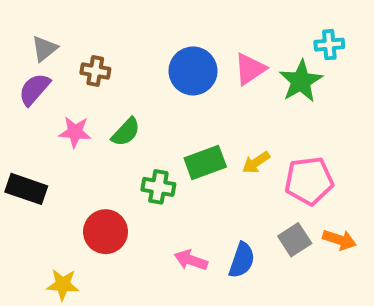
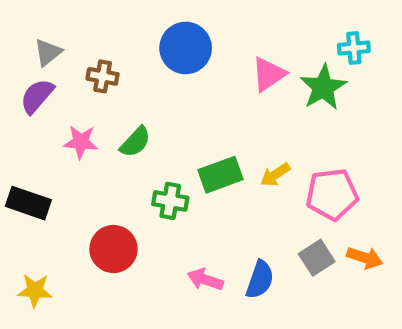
blue circle: (193, 71) -> (186, 48), moved
yellow star: (63, 285) -> (35, 290), moved

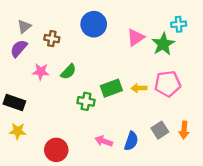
yellow arrow: (275, 175) -> (139, 88), turned 32
pink pentagon: (332, 194) -> (168, 84), moved
red circle: (113, 249) -> (56, 150), moved
orange arrow: (365, 258) -> (184, 130), turned 77
yellow star: (35, 290) -> (18, 131), moved

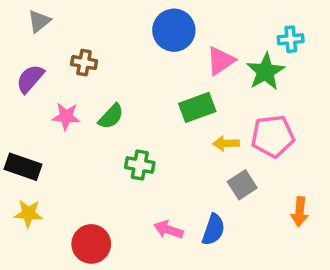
blue circle: (94, 24) -> (174, 30), moved
gray triangle: (24, 26) -> (39, 21), moved
green rectangle: (111, 88) -> (197, 107), moved
gray square: (160, 130) -> (242, 185), moved

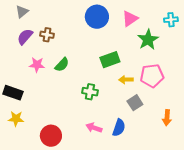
cyan cross: (291, 39) -> (171, 20), moved
pink triangle: (221, 61) -> (130, 19), moved
purple semicircle: (30, 79) -> (25, 37), moved
green cross: (140, 165) -> (90, 92), moved

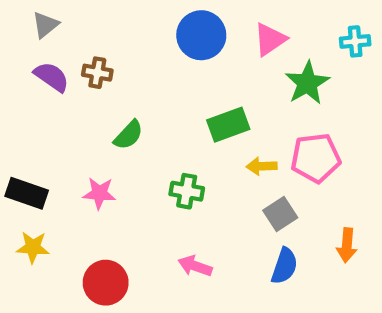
purple semicircle: (25, 37) -> (52, 77), turned 84
pink star: (37, 65) -> (99, 193), moved
blue semicircle: (119, 128) -> (284, 266), moved

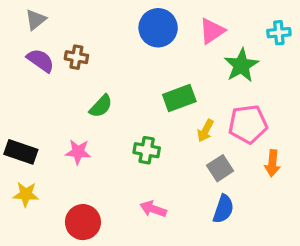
yellow arrow: (262, 166) -> (205, 131), turned -60
orange arrow: (347, 245) -> (272, 163), moved

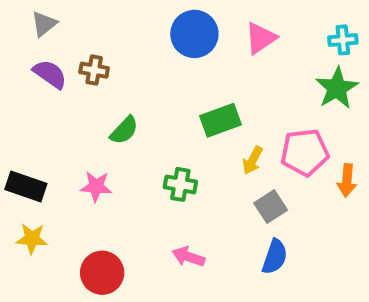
green star: (241, 65) -> (337, 88), moved
orange arrow: (272, 163) -> (347, 180), moved

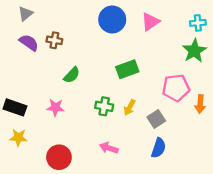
yellow arrow: (253, 160) -> (130, 107), moved

